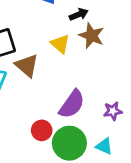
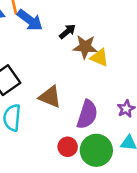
yellow triangle: (60, 44) -> (99, 58), moved
brown triangle: (27, 65) -> (50, 97), moved

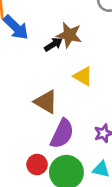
brown star: (85, 47) -> (69, 35), moved
brown triangle: (50, 97) -> (46, 102), moved

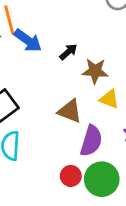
brown star: (69, 35) -> (95, 71), moved
yellow triangle: (83, 76) -> (109, 99), moved

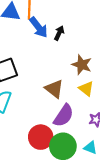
black arrow: (68, 52) -> (59, 33), moved, turned -40
red circle: (71, 176) -> (41, 137), size x1.5

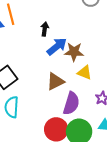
blue arrow: (39, 27) -> (57, 46), moved, turned -75
brown triangle: (54, 89) -> (55, 81), turned -48

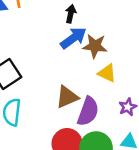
black arrow: (45, 29) -> (71, 14), moved
brown triangle: (55, 81) -> (67, 97), moved

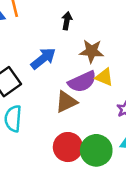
blue arrow: (73, 38) -> (43, 58), moved
purple semicircle: (88, 111) -> (82, 82), moved, turned 48

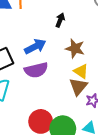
purple semicircle: (82, 82) -> (36, 70), moved
brown triangle: (66, 102) -> (78, 87), moved, turned -36

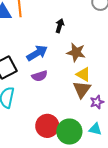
purple semicircle: (36, 70) -> (39, 76), size x0.7

